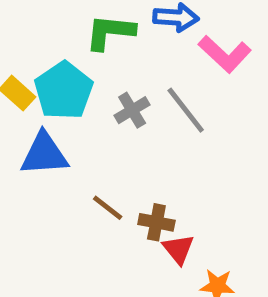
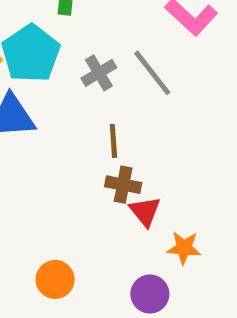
brown line: (108, 208) -> (113, 141), moved, turned 48

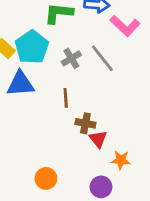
brown line: (113, 141) -> (66, 98), moved

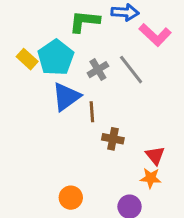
blue triangle: (20, 84) -> (66, 97), moved, turned -32
red triangle: (98, 139) -> (155, 155), moved

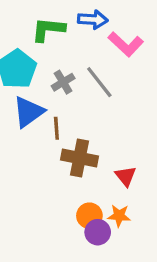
brown cross: (113, 139) -> (80, 158), size x1.5
orange star: (151, 178) -> (119, 216), moved
orange circle: (71, 198) -> (89, 216), moved

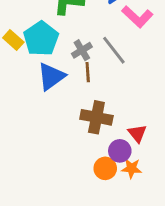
brown line: (56, 128) -> (88, 72), moved
purple circle: (98, 232) -> (120, 151), moved

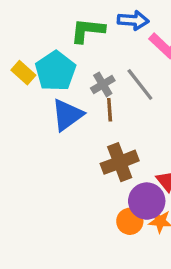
brown cross: (96, 117) -> (120, 162), turned -32
purple circle: (120, 151) -> (147, 201), size x1.4

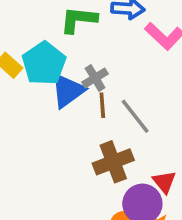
gray line: (140, 84) -> (135, 116), moved
blue triangle: (67, 115) -> (68, 91), moved

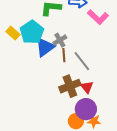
red triangle: (164, 182) -> (87, 87), moved

